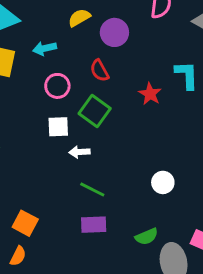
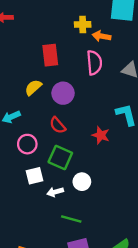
white circle: (163, 182) -> (82, 182), moved

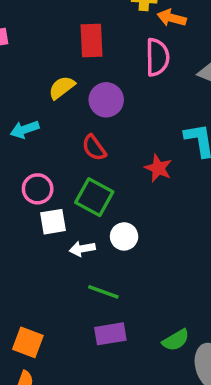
pink circle: (27, 144) -> (38, 189), moved

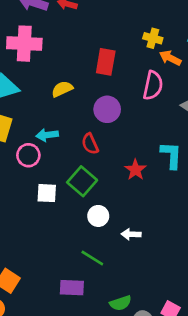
yellow semicircle: (62, 88) -> (62, 89), moved
cyan arrow: (25, 129) -> (47, 135), moved
pink circle: (38, 189) -> (28, 155), moved
white arrow: (82, 249) -> (131, 234), moved
green line: (103, 292) -> (92, 258), moved

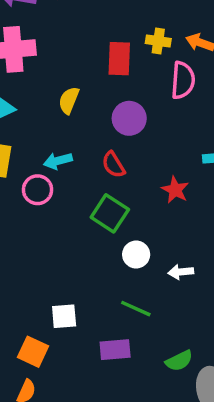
yellow cross: (153, 38) -> (158, 41), moved
yellow semicircle: (62, 89) -> (69, 100), turned -35
white square: (47, 193) -> (64, 316), moved

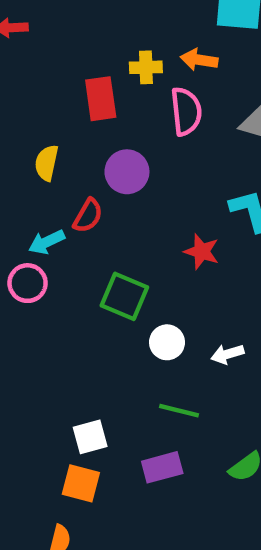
red semicircle: (113, 165) -> (88, 216), moved, turned -108
orange square: (33, 352) -> (81, 483), moved

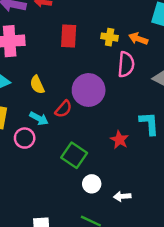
red rectangle: (101, 99) -> (69, 36), moved
yellow semicircle: (47, 163) -> (37, 85), moved, turned -48
purple circle: (127, 172) -> (89, 90), size x1.4
cyan arrow: (47, 242) -> (39, 118), turned -138

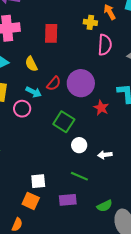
red rectangle: (69, 36) -> (51, 33), moved
orange arrow: (138, 39) -> (110, 12), moved, turned 42
purple circle: (89, 90) -> (81, 83), moved

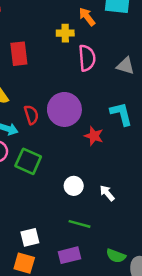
red semicircle: (54, 83) -> (31, 115), turned -49
green square: (64, 122) -> (28, 161), moved
white arrow: (105, 155) -> (107, 193), turned 64
green semicircle: (105, 206) -> (116, 256), turned 56

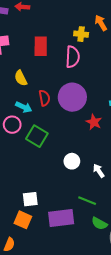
pink semicircle: (87, 58) -> (73, 57), moved
green line: (80, 224) -> (87, 201), moved
purple rectangle: (70, 255) -> (61, 218), size x1.4

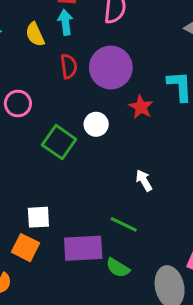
cyan arrow: (24, 107) -> (65, 22), moved, turned -126
green square: (37, 136) -> (59, 142), moved
white circle: (72, 161) -> (96, 124), moved
green semicircle: (99, 223) -> (118, 268), moved

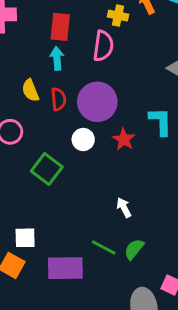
yellow semicircle: (35, 34) -> (30, 90), moved
white circle: (96, 124) -> (83, 139), moved
green semicircle: (118, 268) -> (134, 249), moved, turned 95

